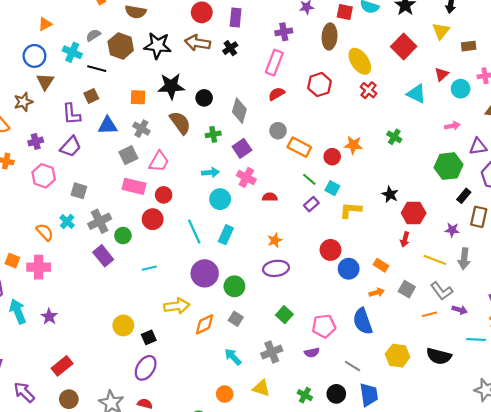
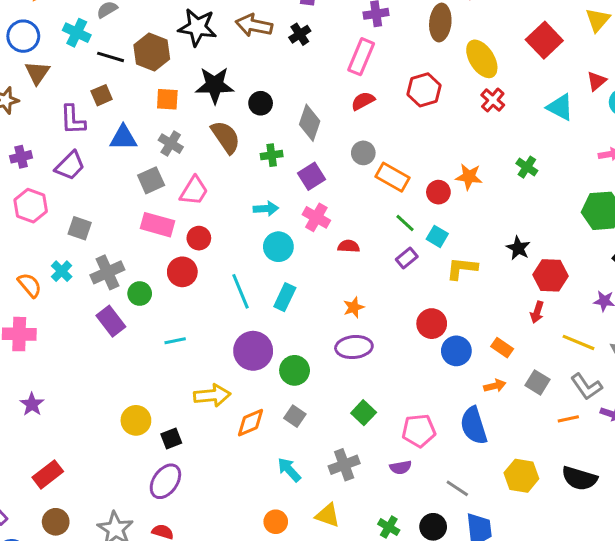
brown hexagon: (121, 46) -> (152, 52), moved

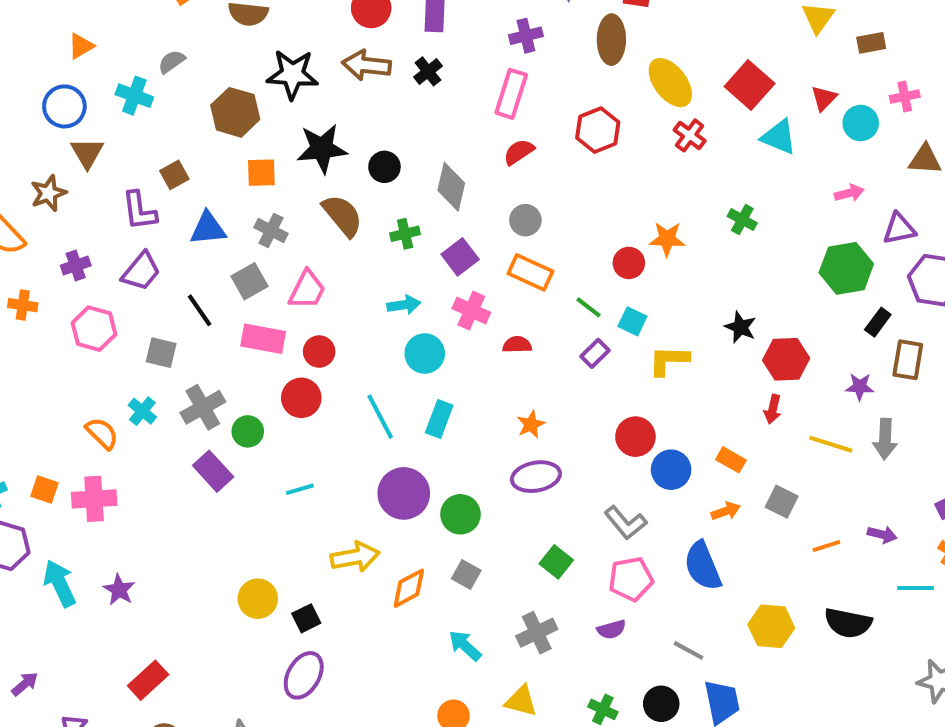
red square: (544, 40) -> (750, 85), moved
black line: (111, 57) -> (200, 310), moved, turned 44
orange rectangle: (392, 177) -> (530, 272), moved
gray L-shape: (586, 387) -> (626, 523), moved

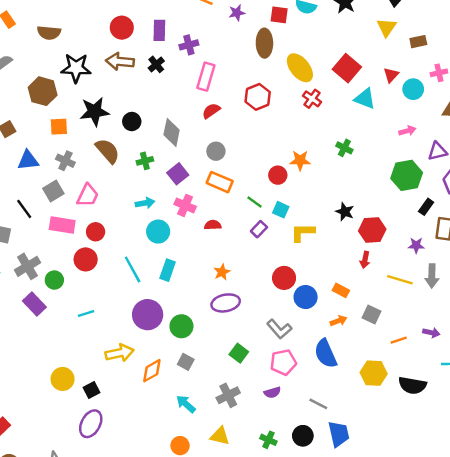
purple cross: (526, 36) -> (189, 45), moved
yellow hexagon: (771, 626) -> (374, 373), moved

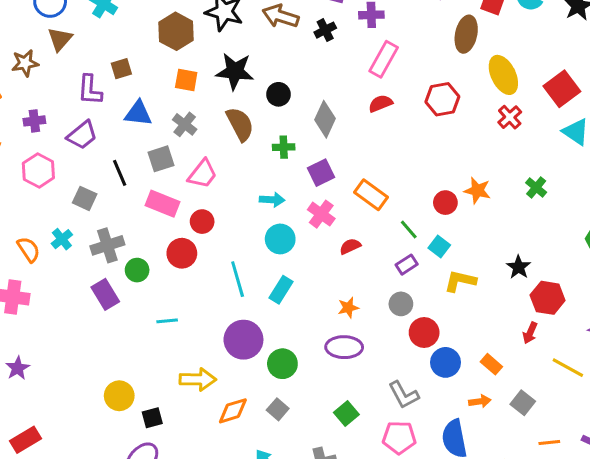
gray circle: (216, 151) -> (401, 304), moved
red semicircle: (213, 225) -> (350, 246), turned -35

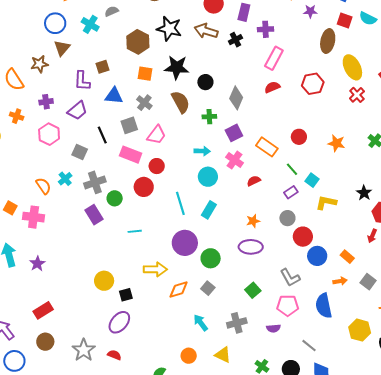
red circle: (445, 203) -> (299, 137), moved

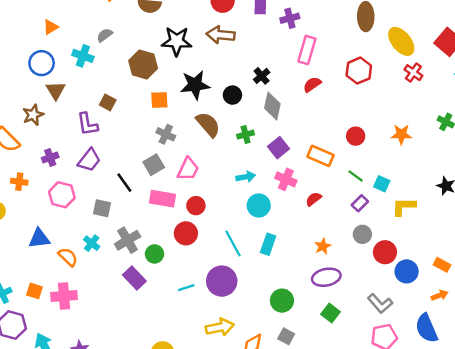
black cross: (235, 40) -> (262, 76), moved
brown square: (102, 67) -> (108, 102), turned -32
blue triangle: (114, 96) -> (39, 239), moved
purple circle: (185, 243) -> (222, 281), moved
green square: (253, 290) -> (331, 313), moved

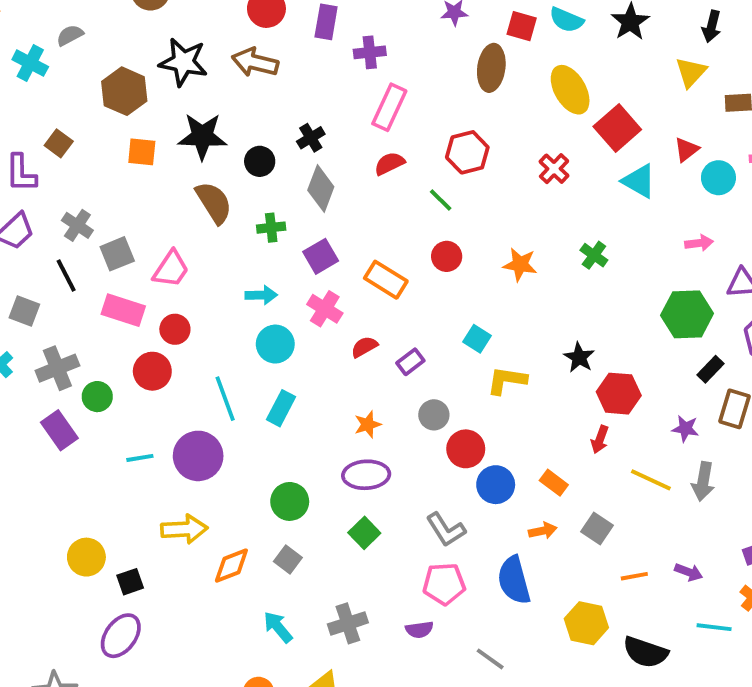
yellow ellipse: (401, 41) -> (570, 90), moved
gray cross: (166, 134) -> (77, 225), moved
green line: (355, 176) -> (441, 200), moved
purple rectangle: (360, 203) -> (410, 362), moved

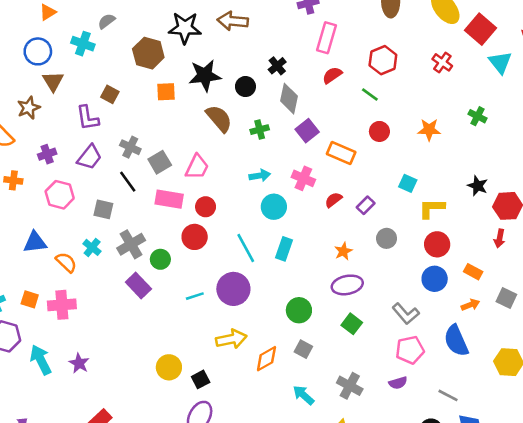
cyan triangle: (639, 181) -> (500, 62), turned 30
purple square: (321, 256) -> (307, 131), moved
red circle: (466, 449) -> (437, 244), moved
gray cross: (348, 623) -> (350, 386), turned -35

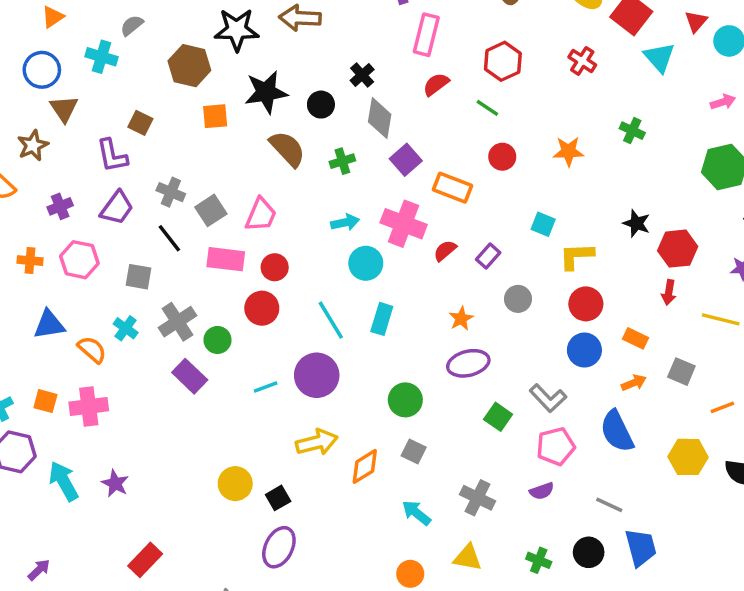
pink cross: (303, 178) -> (404, 224), size x1.4
orange cross: (13, 180) -> (30, 261), moved
green square: (352, 324) -> (498, 417), moved

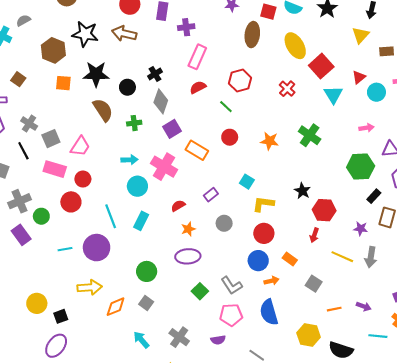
green cross: (632, 131) -> (310, 135), size x1.5
red semicircle: (445, 251) -> (178, 206), moved
orange arrow: (634, 383) -> (272, 281), moved

